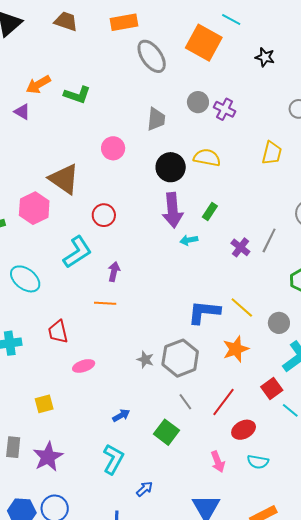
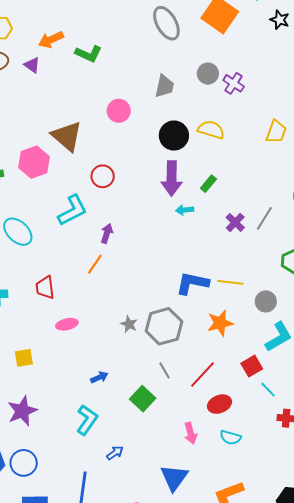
black star: (265, 57) -> (280, 20), moved
orange line: (105, 303) -> (95, 264), turned -65
yellow line: (242, 308) -> (230, 282), turned -40

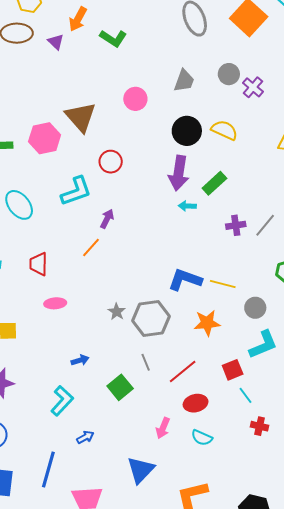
orange arrow: (51, 40) -> (78, 19), turned -45
green rectangle: (208, 184) -> (214, 183), size x1.4
purple cross: (235, 222) -> (236, 225), turned 30
pink arrow: (191, 433) -> (163, 428), turned 30

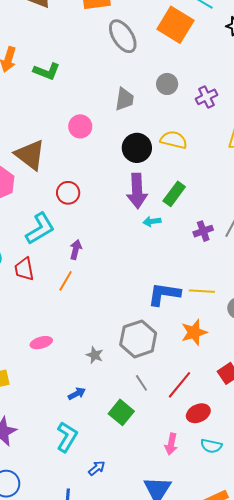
purple cross: (253, 87) -> (206, 97), moved, turned 35
red trapezoid: (39, 264) -> (24, 269), moved
gray star: (117, 312) -> (95, 355), moved

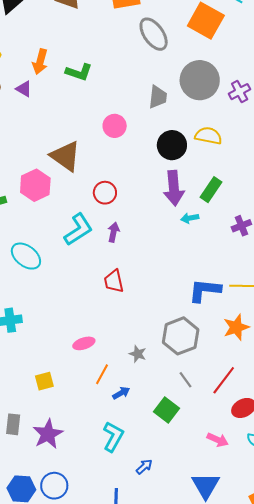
gray circle: (167, 84) -> (200, 80), size x1.8
purple arrow: (76, 250) -> (114, 232), moved
red trapezoid: (24, 269) -> (114, 281), moved
orange line: (66, 281) -> (102, 374), moved
pink arrow: (171, 444) -> (218, 440), turned -75

